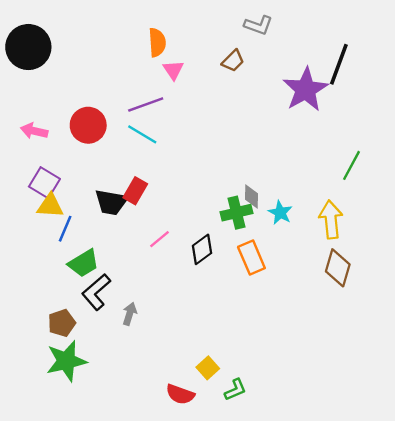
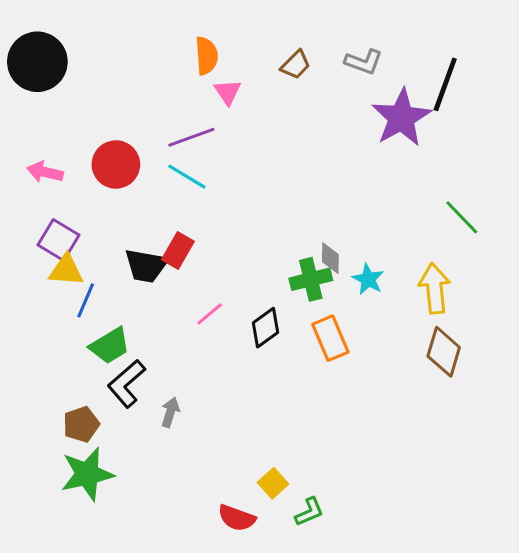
gray L-shape: (258, 25) -> (364, 62), moved
brown trapezoid: (233, 61) -> (296, 65), moved
green line: (352, 165) -> (462, 217), turned -72

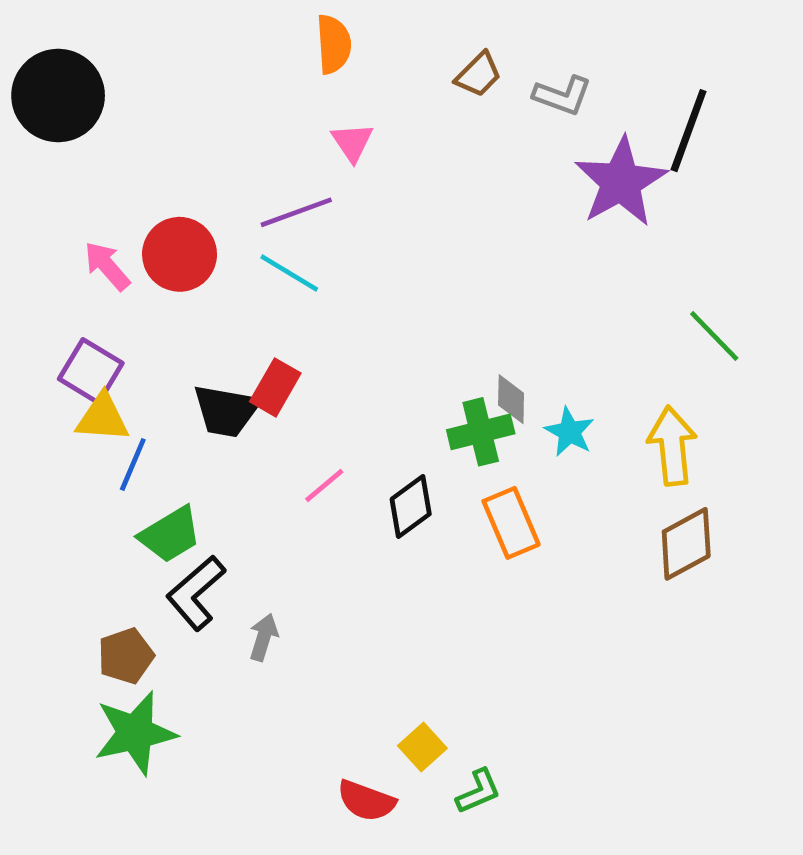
orange semicircle: (207, 56) -> (334, 44), moved
brown trapezoid: (296, 65) -> (478, 75), moved
pink arrow: (45, 172) -> (107, 266), moved, turned 36
brown diamond: (444, 352) -> (686, 544), turned 45

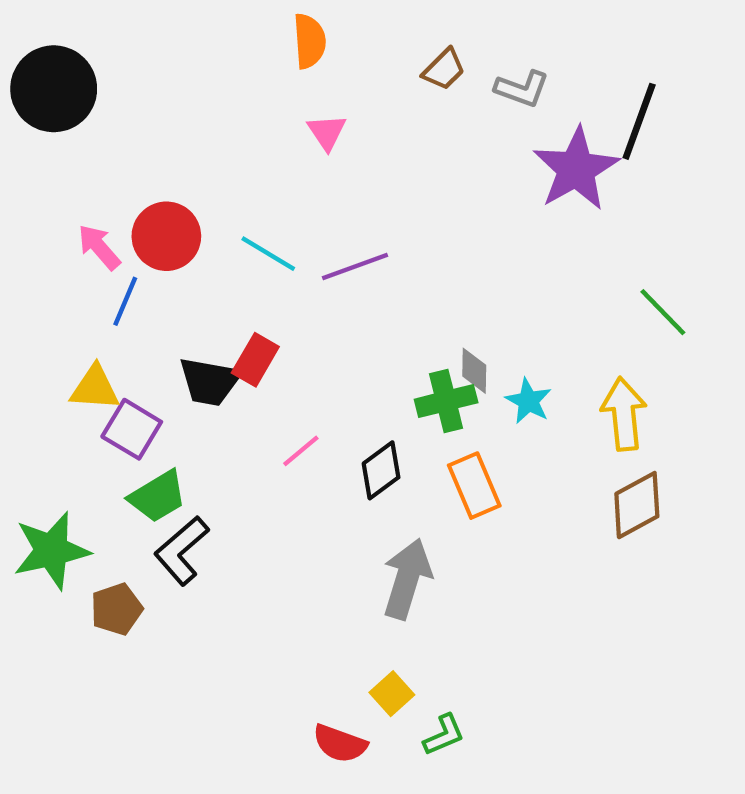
purple line: (296, 212) -> (355, 267), moved
purple square: (91, 371) -> (132, 429), moved
blue line: (133, 464) -> (125, 301), moved
gray arrow: (264, 637) -> (407, 579), moved, size x1.8
green star: (135, 733) -> (51, 551), moved

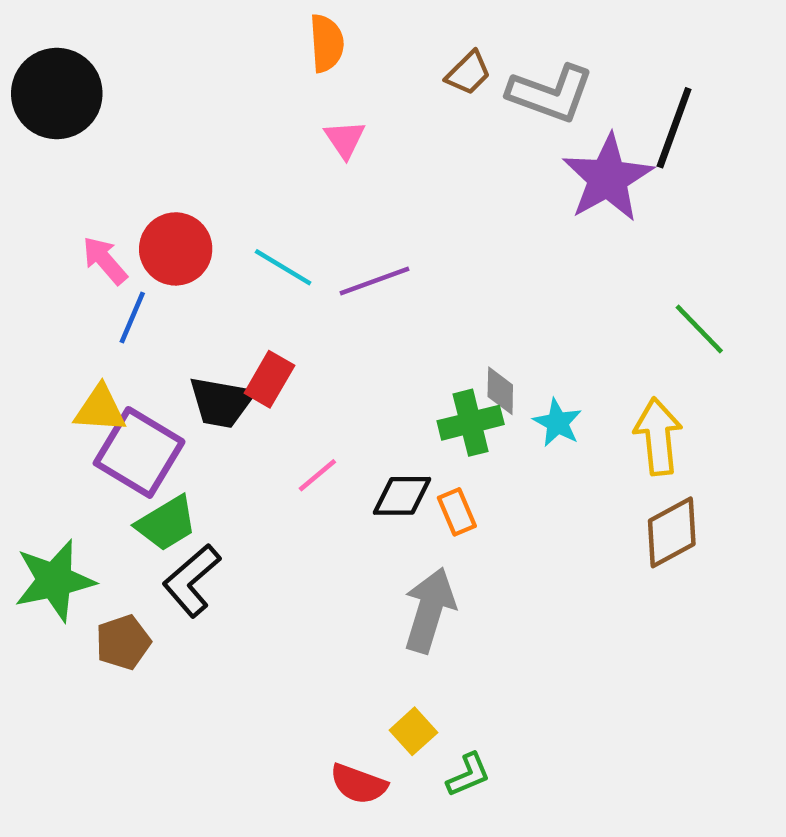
gray L-shape: (522, 89) -> (551, 93), size x1.5
purple square: (132, 429) -> (139, 452), size x1.4
black diamond: (381, 470) -> (402, 496), turned 36
orange rectangle: (474, 486) -> (457, 512), moved, size x0.7

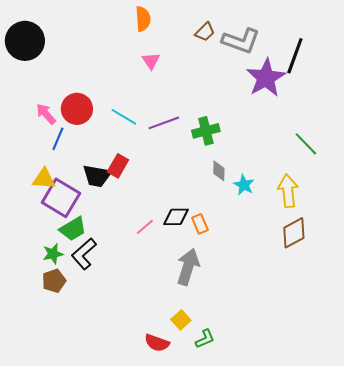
green cross: (471, 423) -> (206, 131), moved
pink line: (317, 475) -> (145, 227), moved
green star: (54, 580) -> (53, 254), moved, size x0.6

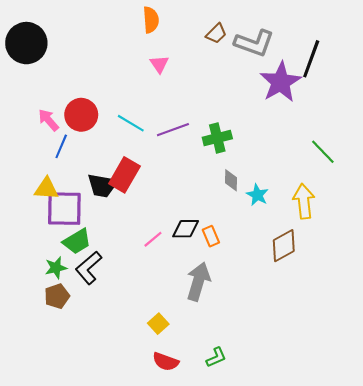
red rectangle: (118, 166) -> (124, 175), size x1.4
purple square: (61, 198) -> (64, 209), turned -30
brown diamond: (294, 233) -> (284, 246), moved
yellow square: (181, 320) -> (158, 324), moved

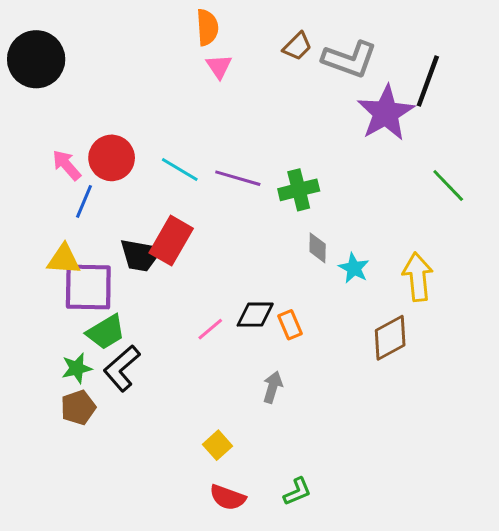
pink triangle: (159, 64) -> (219, 66), moved
purple line: (173, 130) -> (238, 178), turned 36
green line: (323, 152) -> (448, 185), moved
gray arrow: (198, 281) -> (273, 387), size x0.6

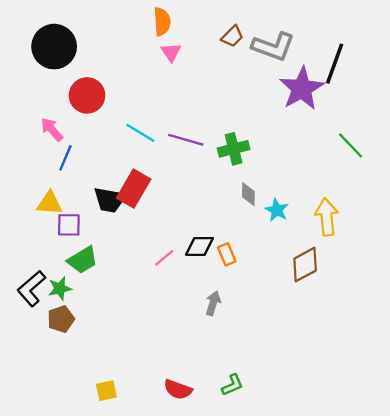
black circle: (36, 59) -> (54, 47), moved
red circle: (112, 158) -> (87, 95), moved
purple square: (88, 287) -> (69, 225), size x0.6
black L-shape: (122, 368) -> (31, 288), moved
yellow square: (217, 445) -> (106, 391), moved, turned 30

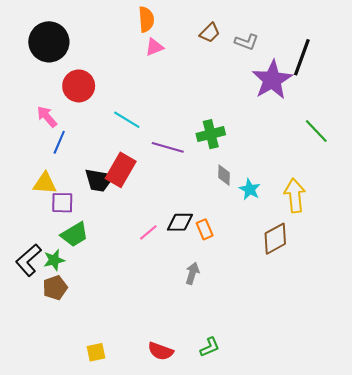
gray L-shape: (273, 47) -> (247, 42), size x0.6
pink triangle: (171, 52) -> (154, 47), turned 42
purple line: (186, 140) -> (168, 147), moved

